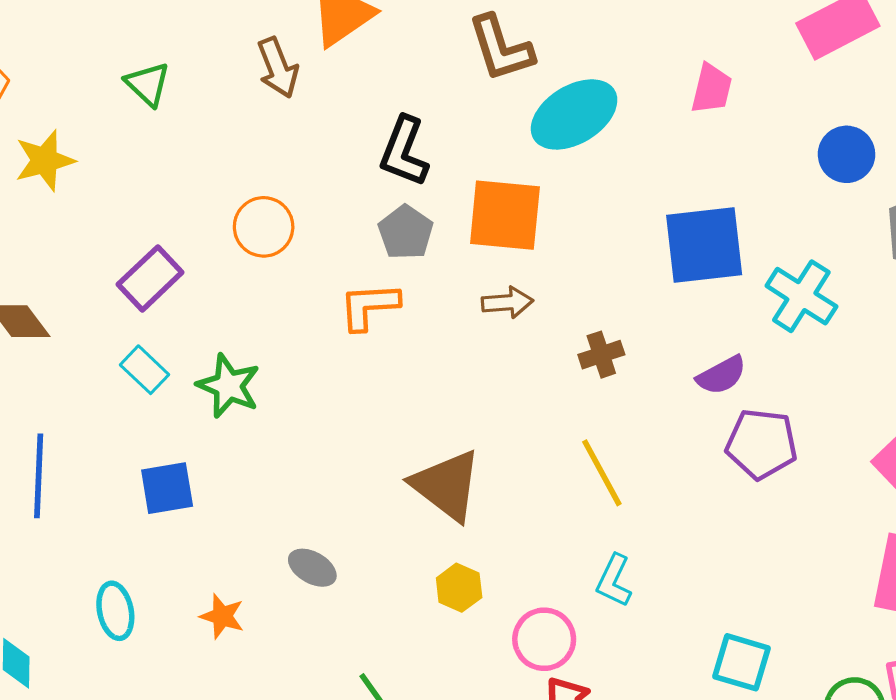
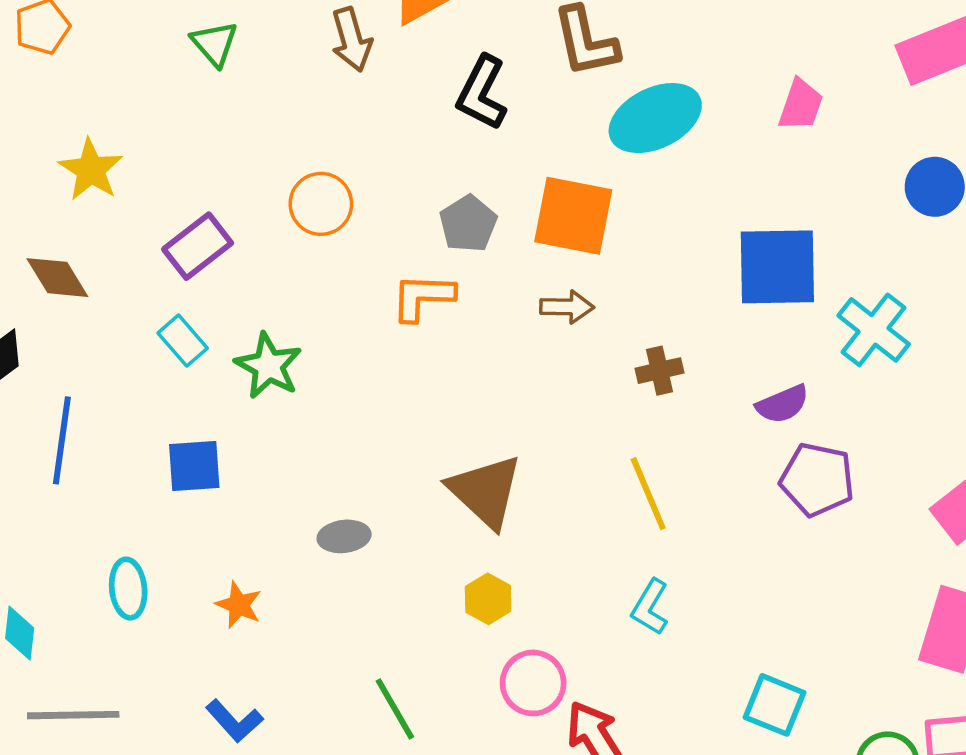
black L-shape: (404, 152) -> (482, 93), moved
yellow star: (45, 160) -> (91, 170), moved, turned -30
gray ellipse: (312, 568) -> (344, 536), moved, turned -42
pink circle: (544, 639) -> (533, 683), moved

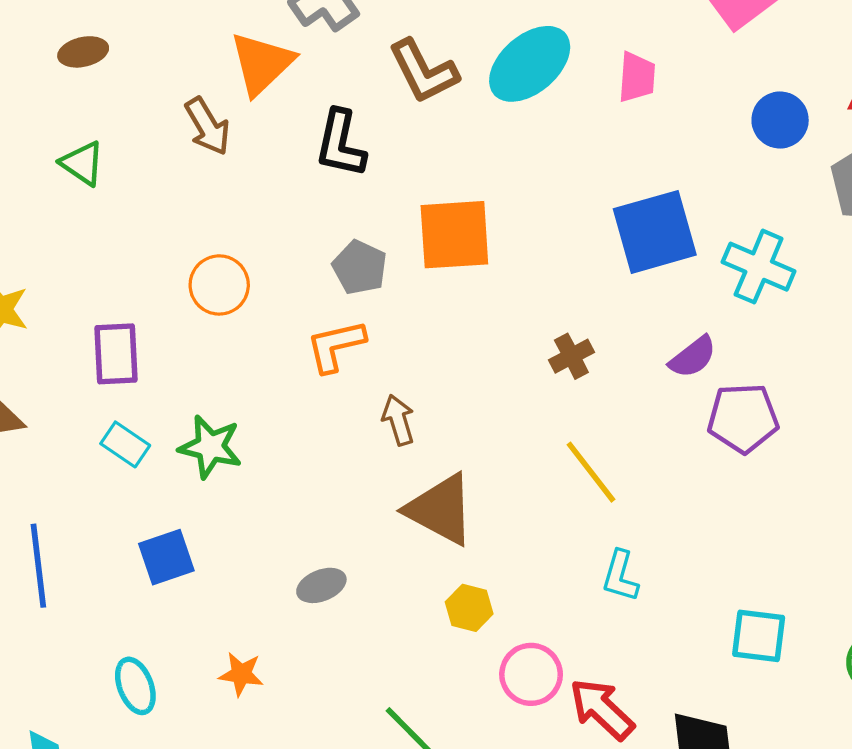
cyan ellipse: (655, 118) -> (530, 64), moved
purple rectangle: (198, 246) -> (116, 354), turned -40
brown arrow: (567, 307) -> (398, 420), moved, turned -93

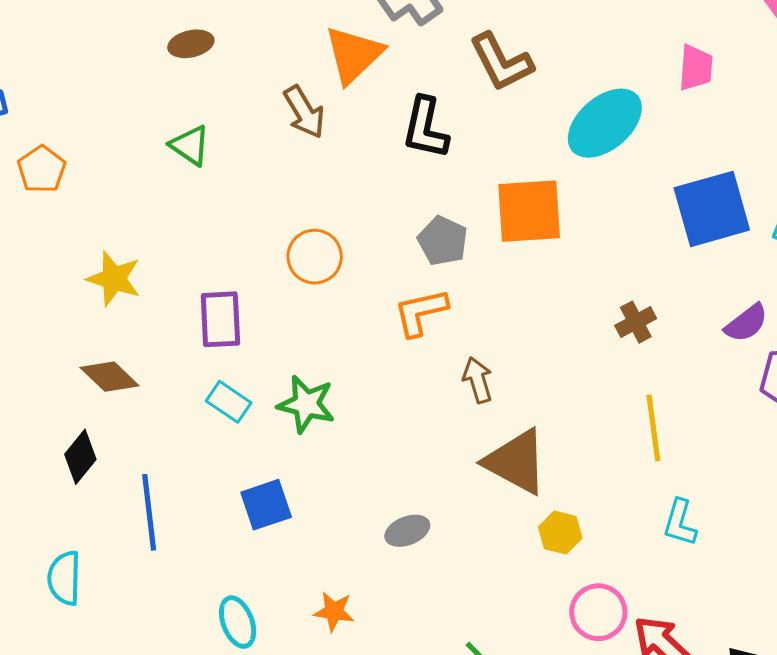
cyan ellipse: (530, 64) -> (605, 123), moved
yellow line: (591, 472) -> (653, 428), turned 30
yellow hexagon: (469, 608) -> (560, 533), moved

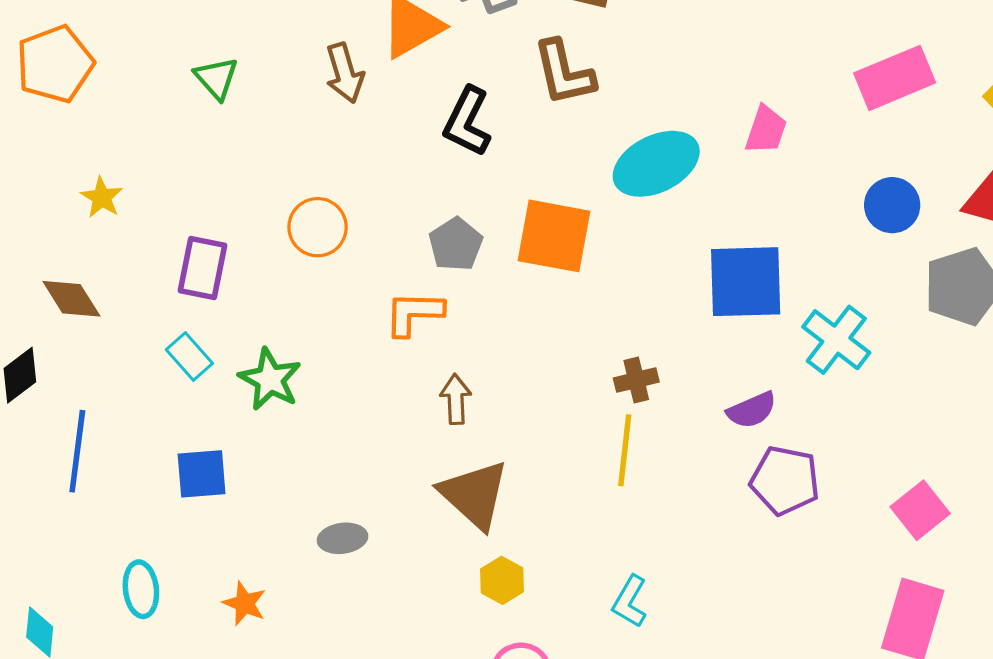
orange pentagon: (42, 169) -> (55, 64), size x1.5
yellow star: (114, 279) -> (102, 197), size x0.7
yellow line: (653, 428) -> (625, 450), moved

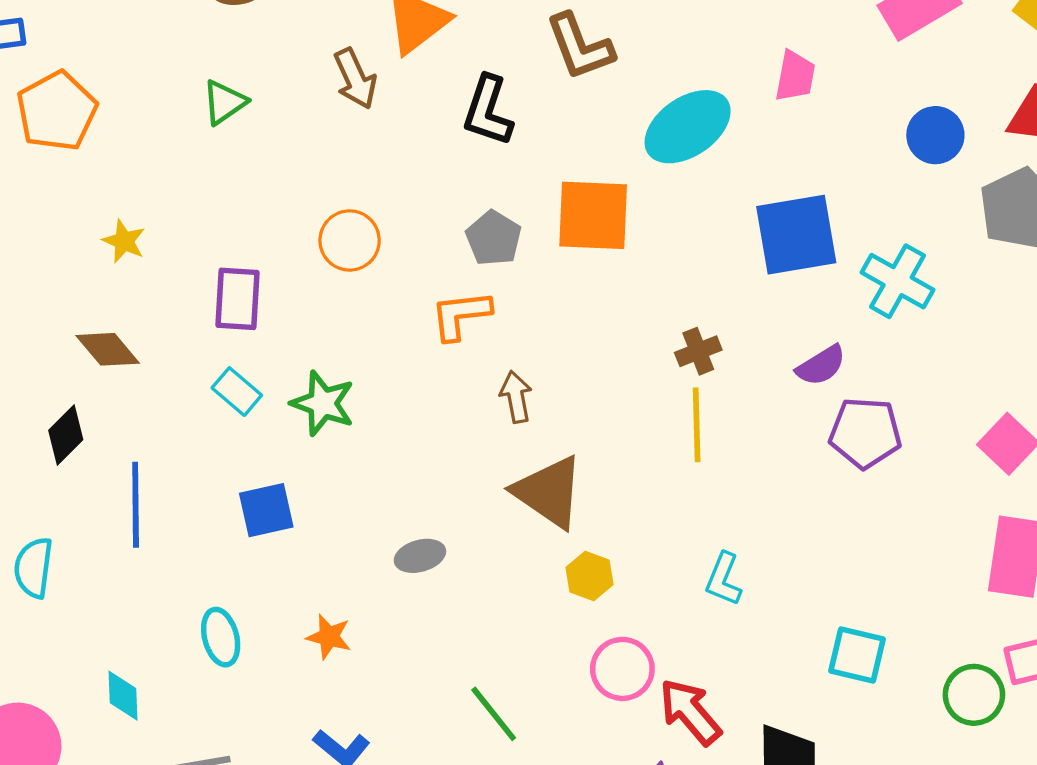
green triangle: (216, 78) -> (224, 102), turned 45

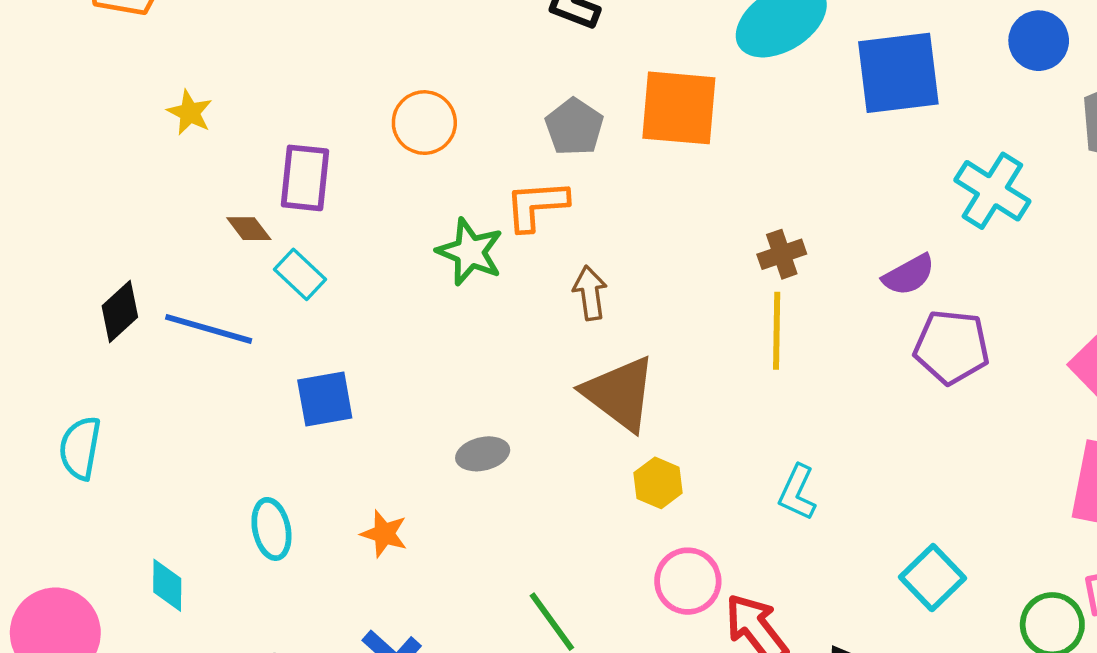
blue square: (796, 235) -> (898, 73), moved
brown diamond: (108, 349) -> (249, 229), moved, size x0.7
green star: (323, 403) -> (470, 252), moved
blue line: (136, 505) -> (209, 329), moved, turned -76
cyan square: (857, 655) -> (933, 578), turned 30

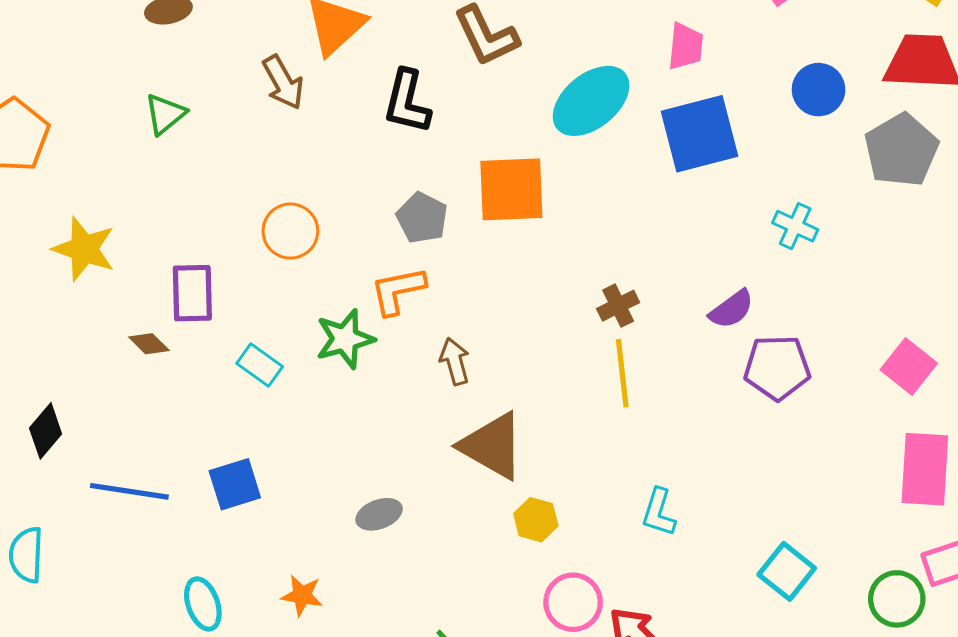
yellow star: (190, 113) -> (84, 249), size x1.6
cyan cross: (992, 191) -> (795, 226), size x0.7
green star: (470, 252) -> (345, 339), turned -30
cyan rectangle: (300, 274) -> (260, 365), moved
blue line: (209, 329) -> (129, 491), moved

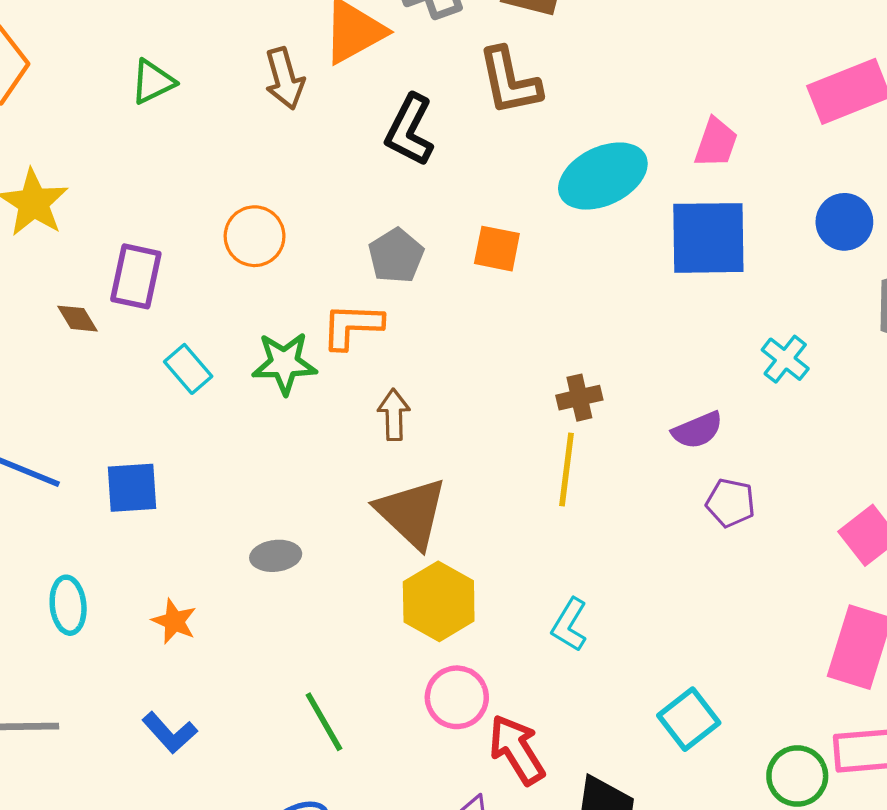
orange square: (511, 189) -> (497, 249), size x0.6
purple pentagon: (777, 367) -> (731, 503), size x0.7
yellow hexagon: (536, 520) -> (439, 601), size x1.6

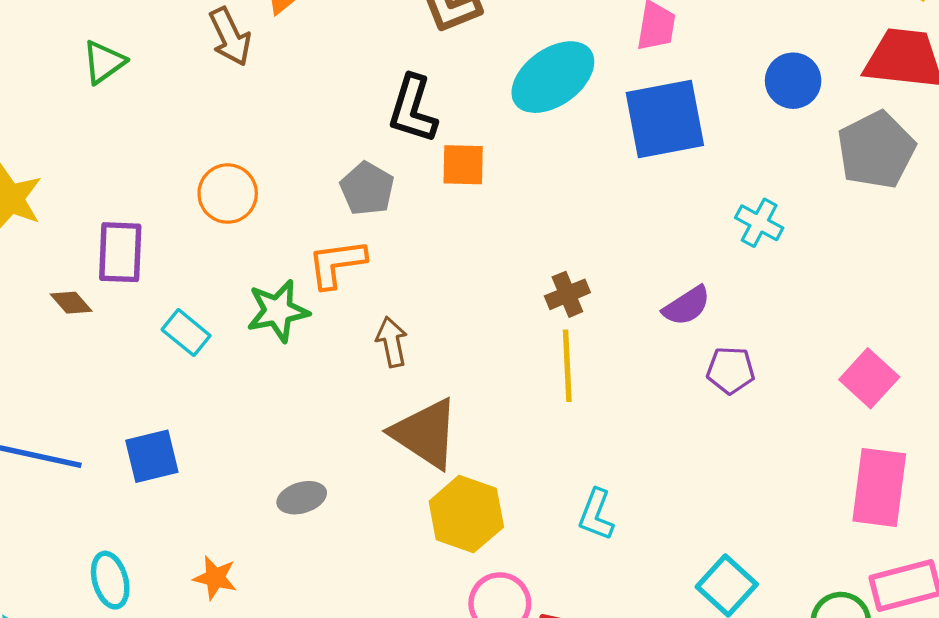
black L-shape: (410, 130) -> (413, 109), moved

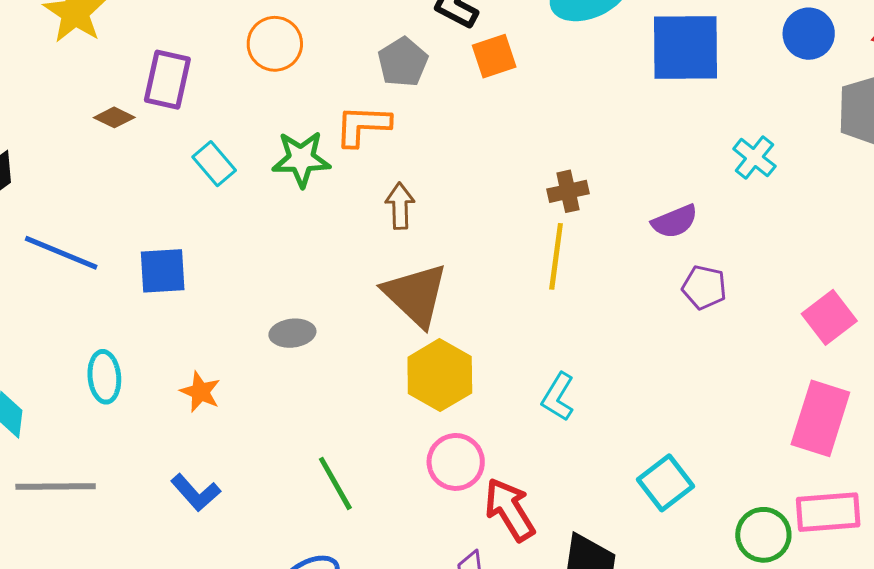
orange square: (463, 165) -> (494, 56), turned -30
brown diamond: (71, 303) -> (114, 117), turned -33

